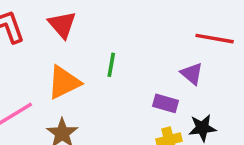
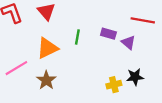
purple rectangle: (166, 103) -> (108, 34), moved

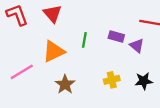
brown star: (46, 80) -> (65, 84), moved
yellow cross: (114, 85) -> (112, 80), moved

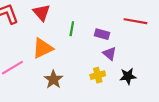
green line: (84, 40) -> (72, 29), moved
purple triangle: (137, 46) -> (110, 54), moved

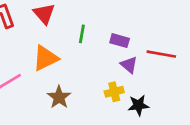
red line: (135, 21) -> (161, 54), moved
black star: (128, 76) -> (138, 105), moved

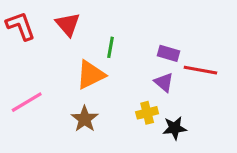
purple rectangle: (120, 41) -> (168, 53), moved
orange triangle: (46, 58) -> (91, 75), moved

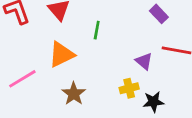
purple rectangle: (168, 53) -> (159, 14), moved, turned 30
orange triangle: (91, 75) -> (62, 54), moved

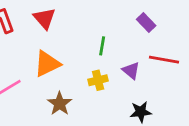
green line: (97, 30) -> (102, 46), moved
yellow cross: (129, 88) -> (98, 80), moved

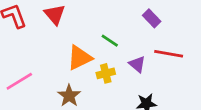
green line: (102, 46) -> (110, 41), turned -66
orange triangle: (47, 64) -> (80, 58), moved

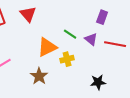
purple rectangle: (152, 18) -> (102, 17), turned 64
purple triangle: (137, 64) -> (91, 39), moved

